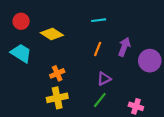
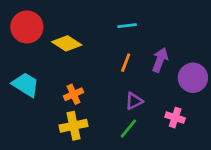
red circle: (21, 21) -> (27, 27), size x1.5
cyan trapezoid: (21, 53) -> (26, 85), moved
pink cross: (136, 106) -> (175, 118), moved

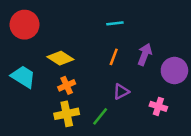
yellow diamond: (67, 43) -> (60, 58), moved
green line: (128, 129) -> (100, 116), moved

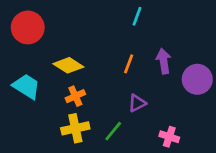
cyan line: (115, 23) -> (137, 16), moved, turned -63
purple arrow: (145, 54) -> (164, 61), turned -30
pink cross: (158, 106) -> (169, 137), moved

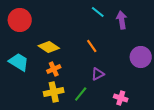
cyan line: (137, 16) -> (98, 12), turned -72
purple arrow: (164, 61) -> (122, 20), moved
orange line: (129, 64) -> (92, 46), turned -56

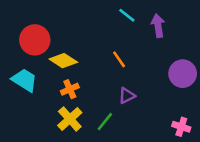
red circle: (20, 20) -> (35, 40), moved
yellow cross: (54, 92) -> (70, 119), turned -30
pink cross: (121, 98) -> (181, 127), moved

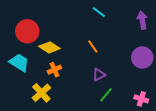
purple arrow: (158, 26) -> (142, 20), moved
yellow cross: (70, 119) -> (41, 93), moved
green line: (105, 122) -> (106, 95), moved

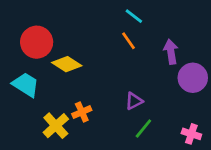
purple arrow: (142, 20) -> (171, 52), moved
orange line: (93, 46) -> (128, 41), moved
orange cross: (54, 70) -> (82, 112), moved

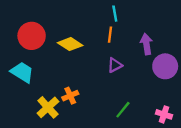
cyan line: (134, 16) -> (115, 14), turned 42
orange line: (128, 41) -> (110, 35), turned 42
yellow diamond: (67, 64) -> (70, 44), moved
purple triangle: (134, 101) -> (115, 65), moved

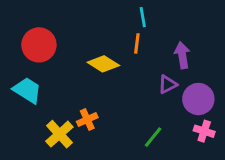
yellow diamond: (70, 44) -> (103, 64), moved
purple triangle: (115, 65) -> (168, 84), moved
purple circle: (165, 66) -> (198, 99), moved
pink cross: (164, 114) -> (204, 131), moved

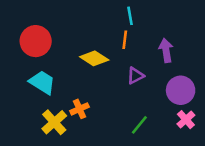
purple triangle: (168, 84) -> (135, 76), moved
cyan trapezoid: (27, 90) -> (42, 82), moved
pink cross: (204, 131) -> (186, 120), turned 30

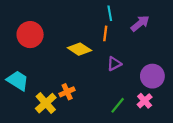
purple arrow: (166, 50) -> (140, 23), moved, turned 60
cyan trapezoid: (42, 82) -> (18, 81), moved
pink cross: (186, 120) -> (145, 101), moved

